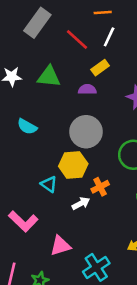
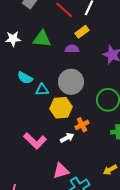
cyan triangle: (49, 184) -> (42, 90), moved, turned -40
pink L-shape: (23, 221) -> (35, 141), moved
pink triangle: (60, 246) -> (61, 171), moved

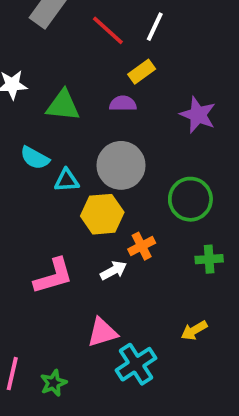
green triangle: (42, 39) -> (63, 105), moved
pink L-shape: (35, 141) -> (53, 276), turned -60

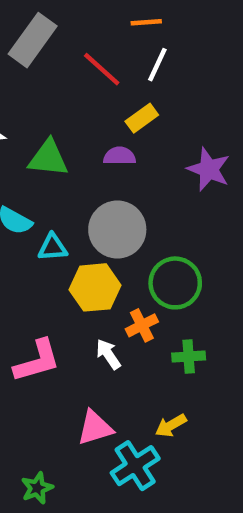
green circle: (190, 199) -> (175, 283), moved
green cross: (209, 259) -> (189, 356), moved
white arrow: (113, 270) -> (108, 354), turned -96
yellow arrow: (194, 330) -> (171, 426), moved

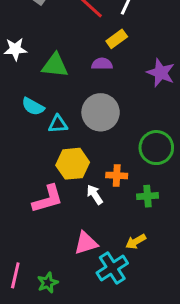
green circle: (175, 283) -> (156, 148), moved
yellow hexagon: (95, 287) -> (73, 164), moved
orange cross: (142, 325) -> (117, 175), turned 30

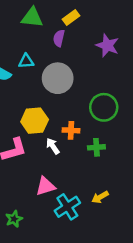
purple semicircle: (102, 64) -> (59, 38), turned -77
green triangle: (55, 65) -> (32, 18), moved
cyan triangle: (58, 124) -> (26, 61), moved
yellow arrow: (136, 242) -> (100, 197), moved

